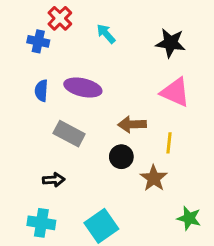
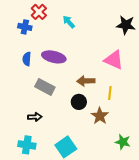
black star: (171, 43) -> (126, 25), moved

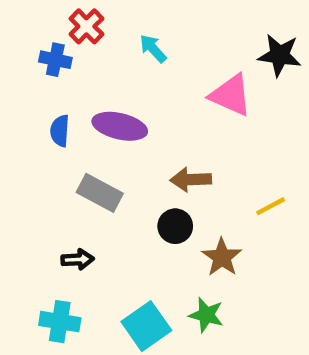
pink triangle: (114, 60) -> (231, 95), moved
yellow line: (110, 93) -> (271, 206), moved, turned 56
green star: (123, 142) -> (206, 315), moved

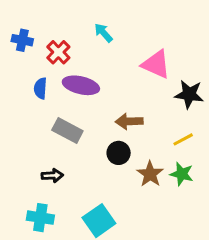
red cross: (86, 26) -> (58, 52), moved
black star: (280, 55) -> (189, 94), moved
blue cross: (55, 60) -> (22, 40), moved
green star: (206, 315) -> (182, 174), moved

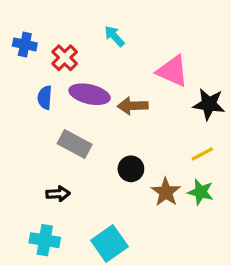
brown arrow: (129, 121) -> (133, 106), moved

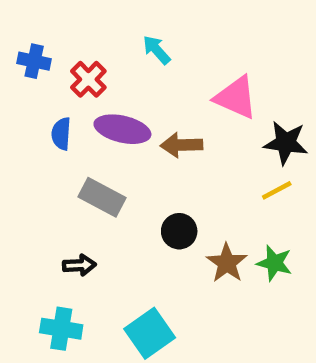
yellow line: (202, 154) -> (277, 190), moved

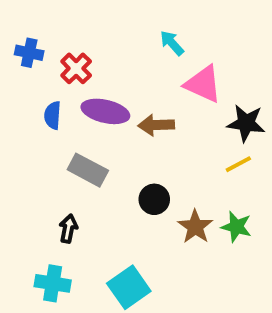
cyan arrow: (156, 50) -> (172, 43), moved
black arrow: (79, 265) -> (68, 229), turned -76

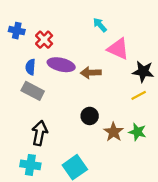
gray rectangle: (88, 170) -> (33, 91), moved
black arrow: (68, 229) -> (40, 133), size x1.5

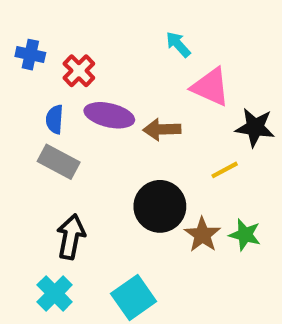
yellow line: (139, 95) -> (225, 170), moved
black circle: (90, 116) -> (160, 206), size x1.6
cyan cross: (30, 165) -> (55, 293), turned 36

